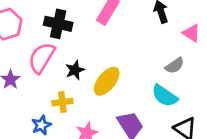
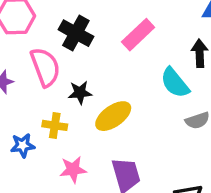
pink semicircle: (42, 58) -> (45, 67), turned 112
cyan semicircle: (165, 96) -> (175, 83), moved

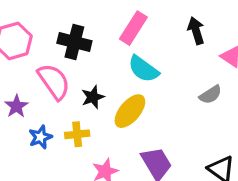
cyan semicircle: (175, 83) -> (143, 69), moved
blue star: (23, 145) -> (40, 137), moved

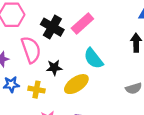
pink rectangle: (133, 28) -> (82, 24), moved

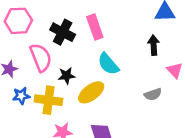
pink rectangle: (82, 24) -> (95, 27), turned -65
yellow cross: (36, 90) -> (49, 100), size x1.5

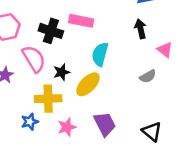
pink rectangle: (95, 27) -> (81, 21), turned -50
cyan semicircle: (108, 64) -> (100, 54), turned 65
blue star: (21, 96) -> (30, 122), moved

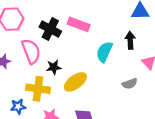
cyan semicircle: (100, 54) -> (104, 52), moved

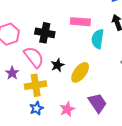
pink rectangle: (79, 24) -> (80, 22), moved
yellow cross: (38, 89) -> (36, 85), moved

